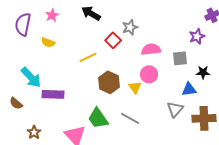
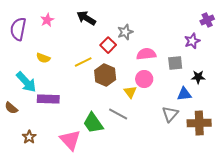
yellow semicircle: (48, 42) -> (43, 58), moved
brown hexagon: (109, 82) -> (105, 75), moved
gray line: (130, 118) -> (118, 114), moved

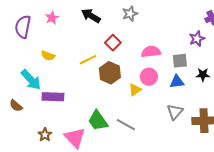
gray star: (125, 32) -> (130, 14), moved
yellow triangle: (130, 92) -> (135, 90), turned 32
blue triangle: (184, 94) -> (177, 82), moved
gray line: (118, 114) -> (126, 125), moved
brown star: (29, 137) -> (45, 135), moved

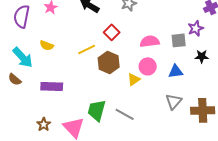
gray square: (180, 61) -> (179, 40), moved
black star: (203, 75) -> (202, 56), moved
cyan arrow: (31, 80) -> (23, 57), moved
brown semicircle: (16, 106) -> (15, 79), moved
green trapezoid: (98, 121) -> (97, 110), turned 50

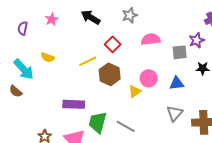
purple semicircle: (22, 16) -> (23, 28), size x0.6
pink semicircle: (150, 41) -> (151, 39), moved
purple rectangle: (52, 86) -> (74, 104), moved

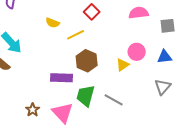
red square: (113, 44) -> (92, 12), moved
yellow semicircle: (48, 57) -> (53, 23), moved
brown hexagon: (110, 74) -> (87, 61), moved

